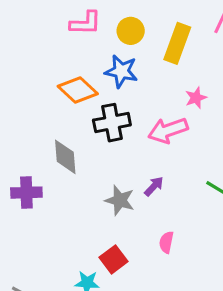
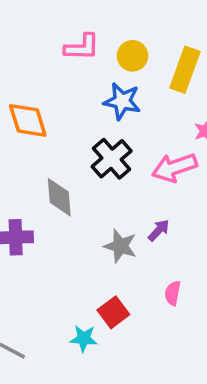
orange diamond: (78, 90) -> (28, 120), moved, turned 30
black cross: (112, 123) -> (112, 159), turned -30

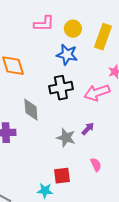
black cross: (112, 159) -> (61, 88), turned 30
pink semicircle: (173, 293) -> (96, 165), turned 144
red square: (113, 312) -> (62, 176), turned 30

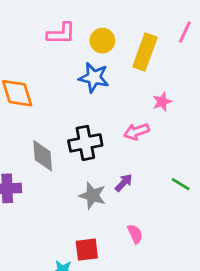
black cross: (61, 88) -> (85, 143), moved
pink arrow: (97, 93) -> (136, 132), size x0.7

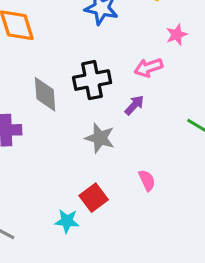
purple arrow: (124, 183) -> (134, 105), moved
red square: (87, 250) -> (94, 198), turned -30

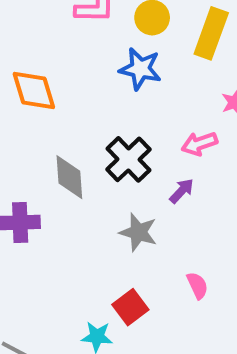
black cross: (92, 80) -> (128, 159), turned -33

